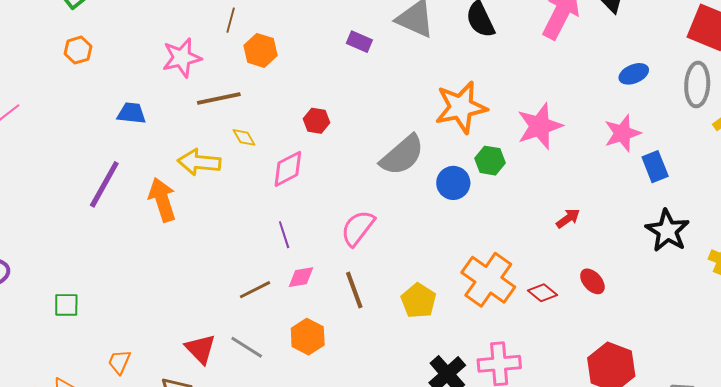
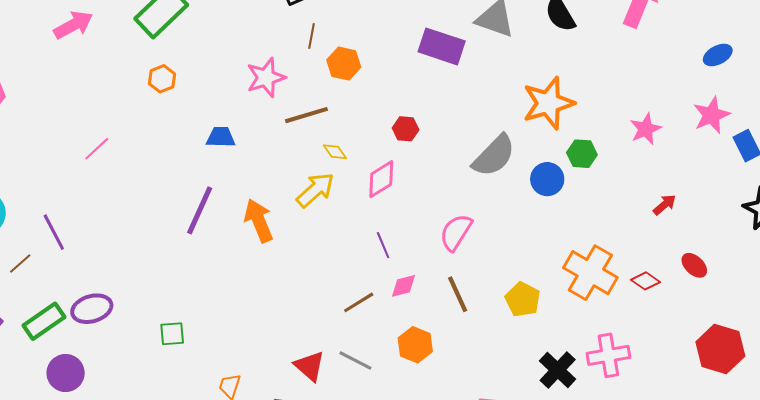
purple rectangle: (359, 42) -> (442, 46), size x1.8
pink star: (540, 126) -> (646, 129), moved, size x0.7
yellow arrow: (199, 162) -> (315, 190), moved, turned 138

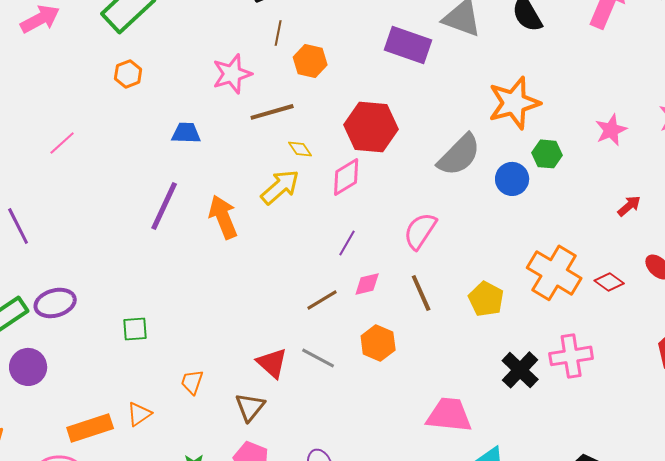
red hexagon: (406, 129) -> (371, 127), size x2.0
purple line: (383, 245) -> (347, 243), turned 52

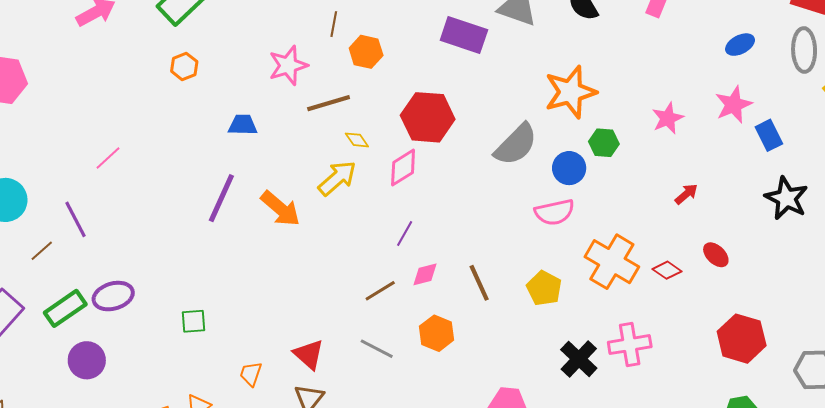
pink line: (62, 143) -> (108, 158), moved
orange arrow: (223, 217) -> (280, 209), turned 153
pink semicircle: (420, 231) -> (554, 212), moved, turned -135
red triangle: (272, 363) -> (309, 354), moved

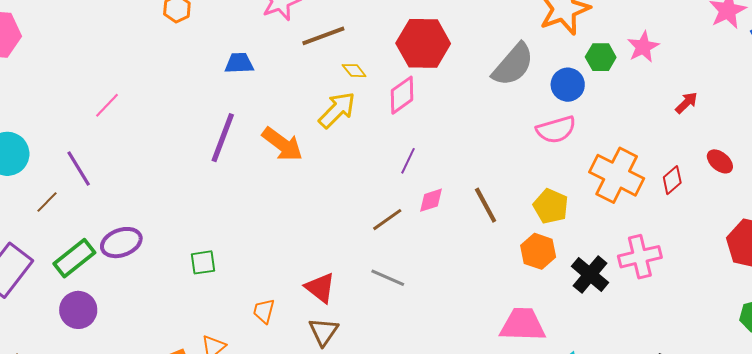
pink star: (668, 118) -> (643, 47), moved
red diamond: (667, 270) -> (672, 180), turned -72
orange hexagon: (437, 333) -> (538, 251), moved
purple circle: (87, 360) -> (78, 310), moved

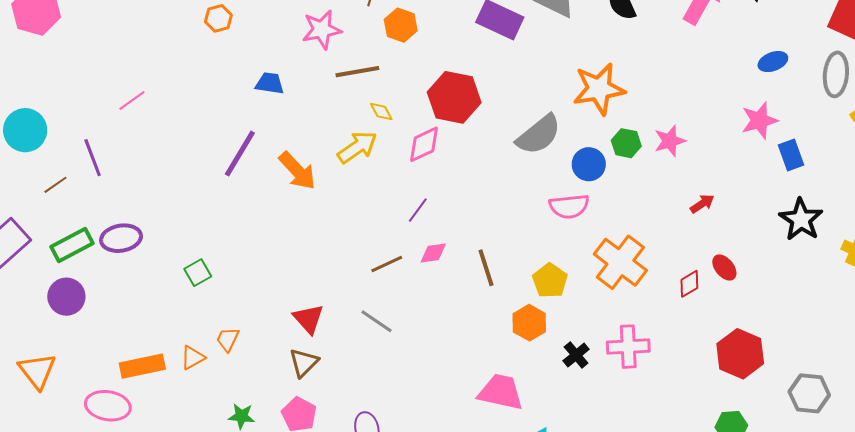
red diamond: (672, 180) -> (689, 284), moved
green square: (203, 262) -> (198, 273), turned -32
black cross: (590, 274) -> (576, 355), size x0.7
orange trapezoid: (264, 311) -> (228, 339), moved

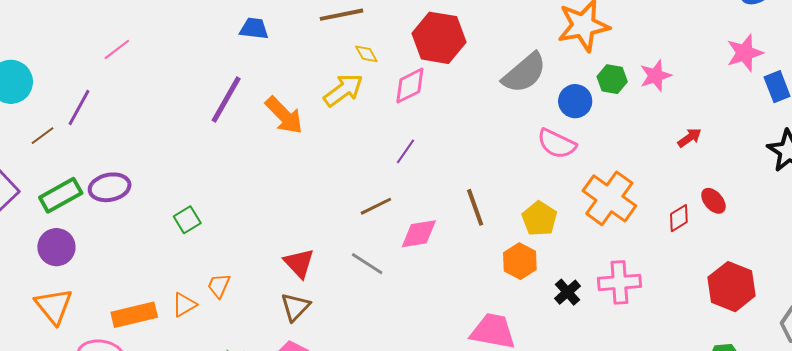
purple line: (93, 158) -> (79, 108), turned 51
pink semicircle: (569, 206) -> (557, 144), turned 33
pink diamond: (433, 253) -> (419, 234), moved, size x1.4
orange triangle: (37, 371) -> (54, 306), moved

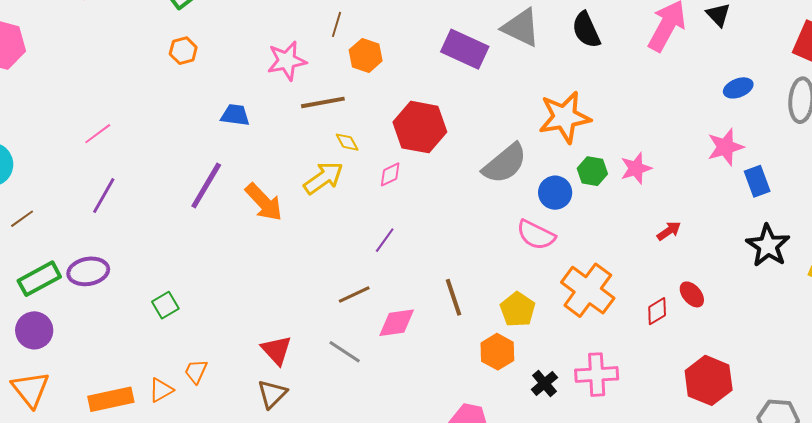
pink diamond: (410, 86) -> (390, 174), size x0.7
purple line: (79, 108) -> (104, 196), moved

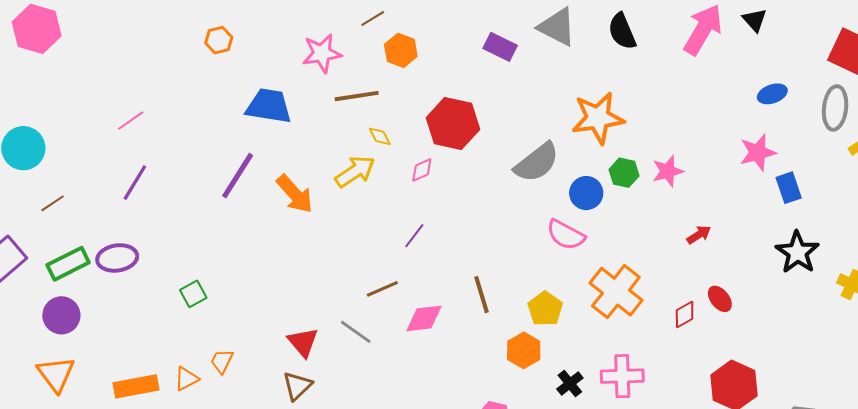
brown line: (337, 24) -> (373, 18), turned 40
purple rectangle: (465, 49) -> (500, 47), size x0.7
blue trapezoid: (235, 115) -> (269, 106), size x1.6
gray line: (345, 352) -> (356, 332), moved

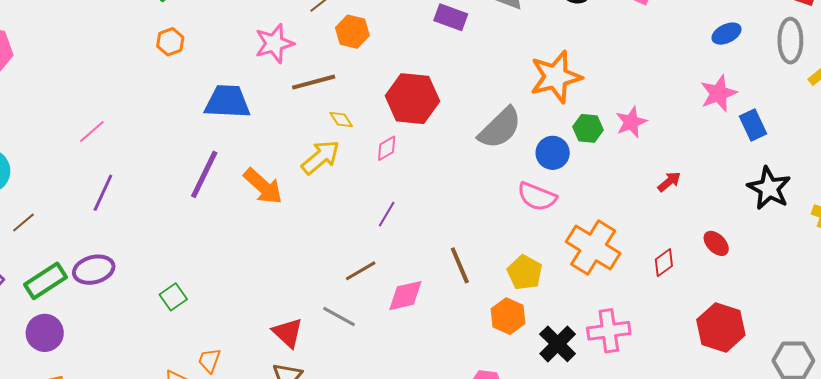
red ellipse: (720, 299) -> (716, 243), moved
black cross: (570, 384) -> (558, 344), size x1.4

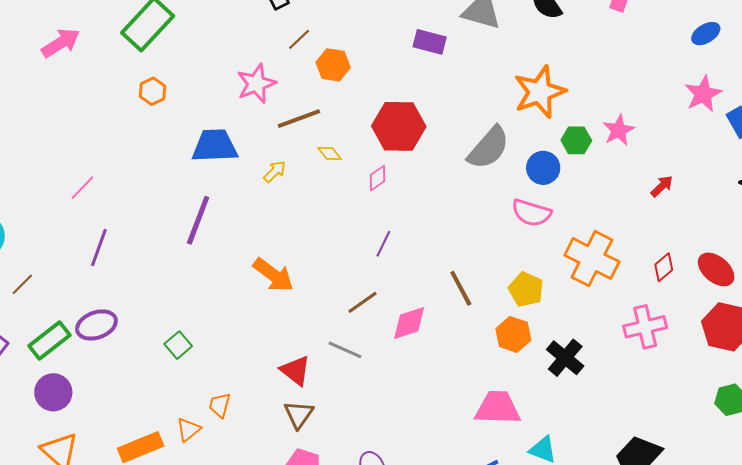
yellow arrow: (320, 157) -> (275, 172), moved, size x0.6
orange arrow: (263, 186) -> (273, 275), moved
red ellipse: (716, 243) -> (716, 269), moved, size x1.4
pink cross: (609, 331) -> (645, 327), moved

